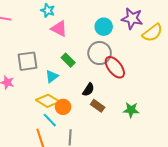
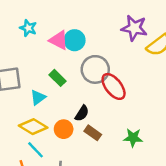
cyan star: (48, 10) -> (28, 28), moved
cyan circle: (104, 27) -> (75, 40), moved
pink triangle: (59, 29) -> (59, 40), moved
orange circle: (63, 107) -> (64, 129), moved

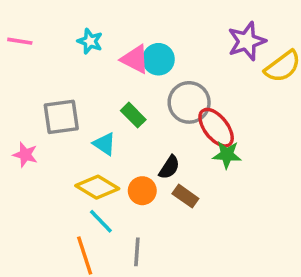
purple star: (134, 28) -> (247, 41), turned -30
cyan triangle: (38, 97) -> (104, 144), turned -49
green star: (133, 138) -> (227, 155), moved

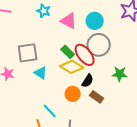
cyan circle: (158, 59) -> (95, 21), moved
red ellipse: (216, 128) -> (85, 55), moved
cyan triangle: (104, 144) -> (41, 73), moved
yellow diamond: (97, 187) -> (72, 67), moved

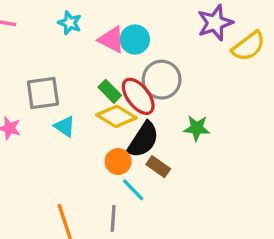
cyan circle: (95, 21) -> (135, 40), moved
black semicircle: (88, 81) -> (143, 140), size x1.6
cyan line: (50, 111) -> (133, 190), moved

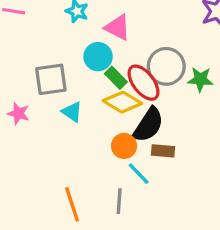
cyan circle: (135, 40) -> (98, 57), moved
green star: (197, 128) -> (200, 79), moved
brown rectangle: (158, 167) -> (163, 151), turned -30

